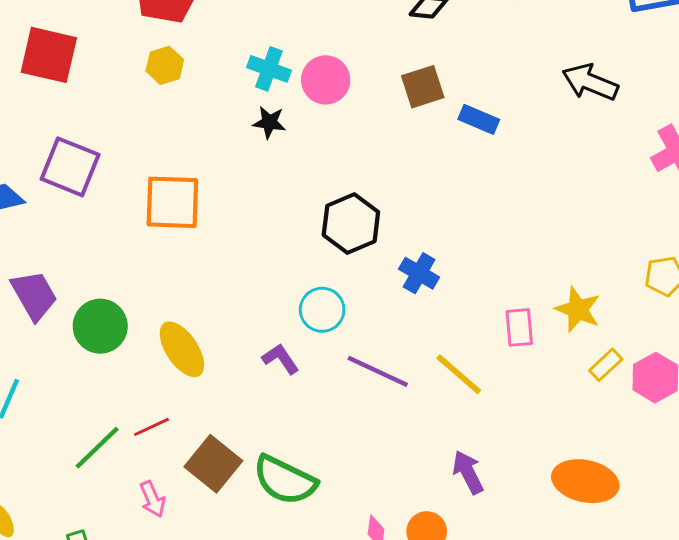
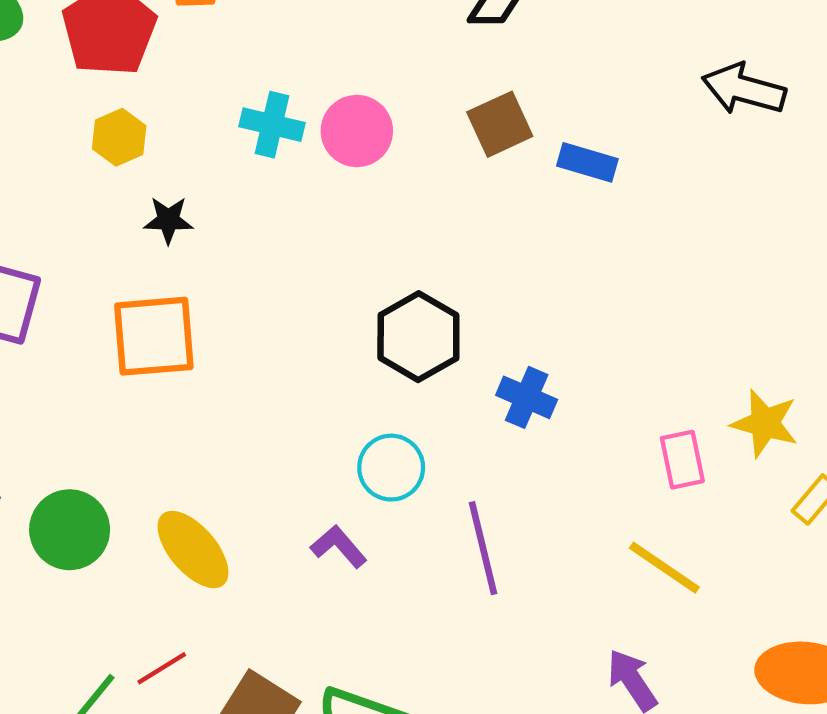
black star: (269, 122) -> (168, 220), moved
purple line: (378, 371) -> (483, 548), turned 58
yellow line: (459, 374) -> (664, 568), moved

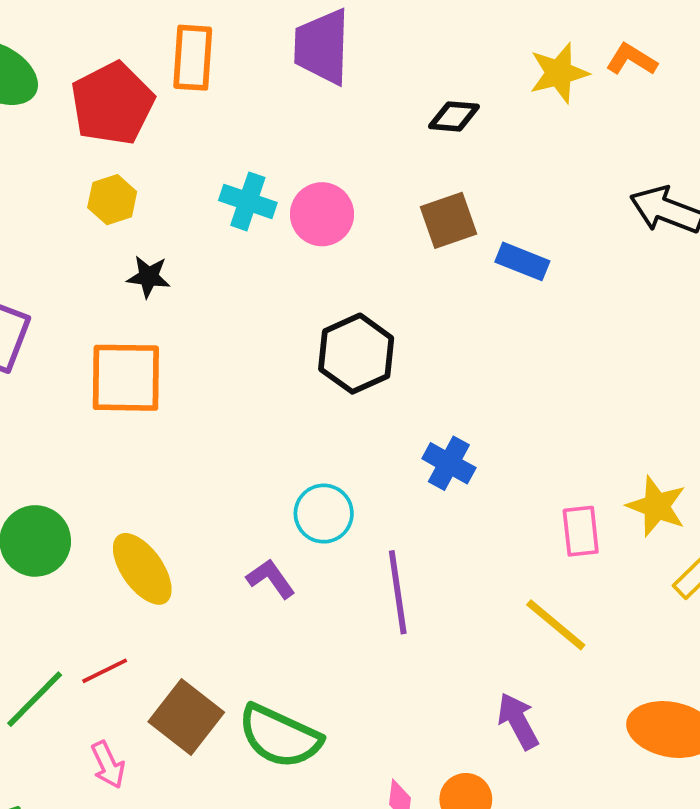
black hexagon: (418, 337) -> (356, 354), moved

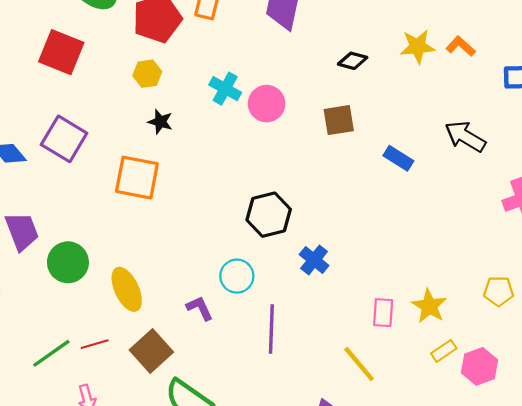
blue rectangle: (522, 261) -> (398, 158), moved
black hexagon: (356, 354) -> (269, 215), moved
brown square: (186, 717) -> (151, 351), moved

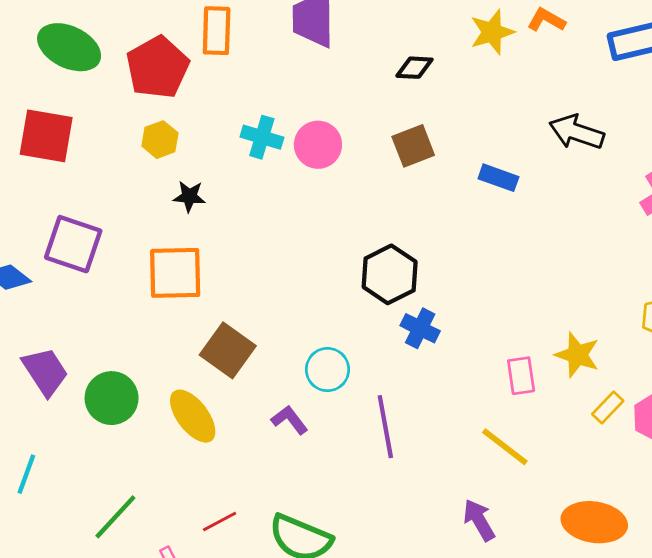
black hexagon: (269, 215) -> (390, 274), moved
red line: (95, 344) -> (220, 521), moved
brown square: (151, 351) -> (228, 350), moved

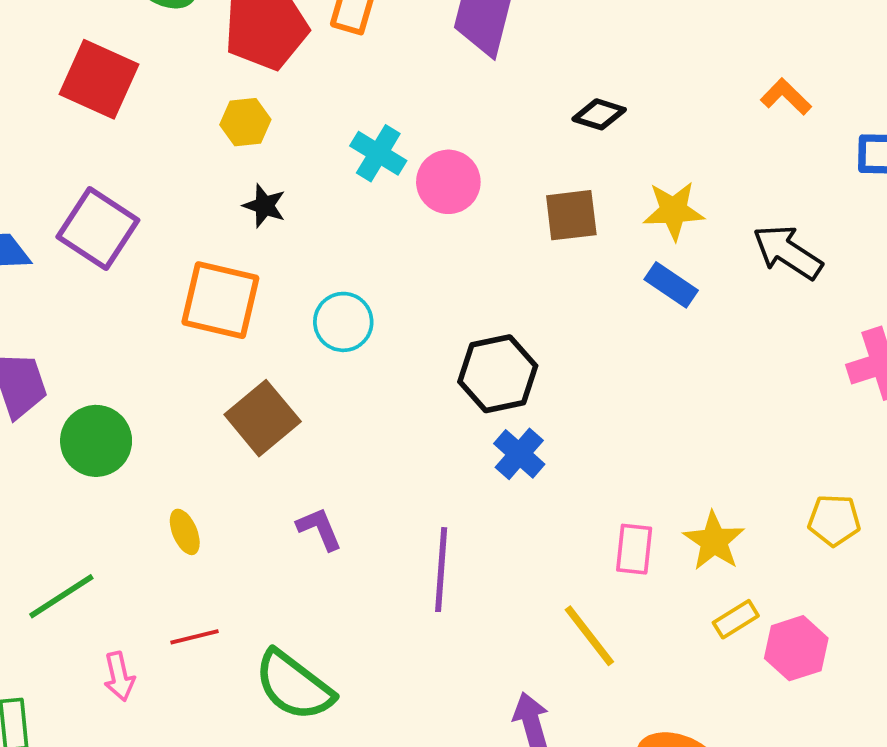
yellow star: (492, 32) -> (674, 211), moved
cyan circle: (327, 370) -> (343, 322), moved
yellow ellipse: (193, 416) -> (185, 532), moved, size x0.6

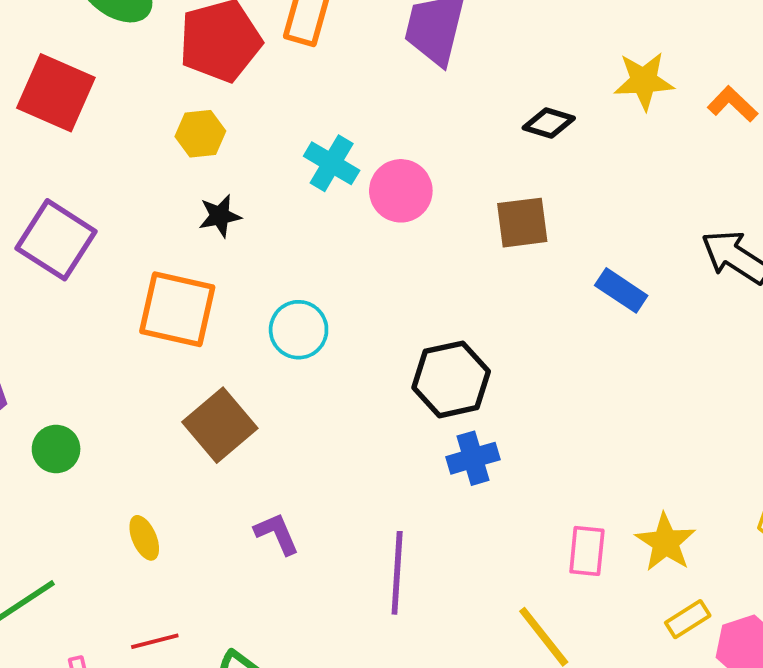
black star: (264, 206) -> (220, 216), turned -30
yellow star: (674, 211) -> (644, 81), moved
green circle: (96, 441) -> (56, 449), size x0.7
blue cross: (519, 454) -> (473, 458), turned 33

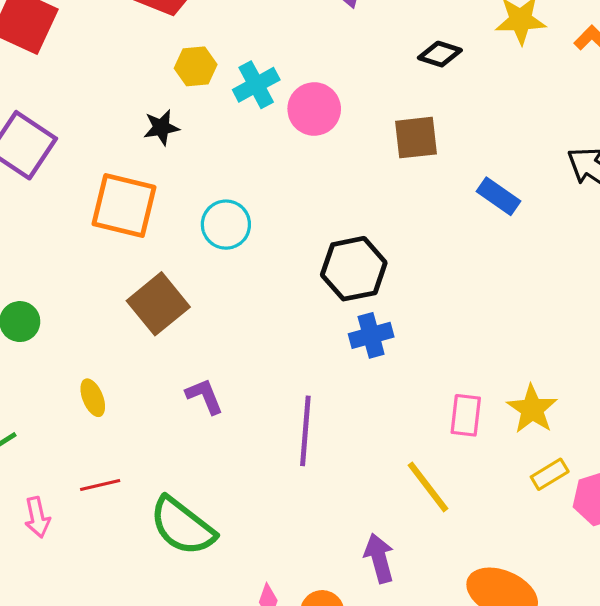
yellow hexagon: (200, 134) -> (196, 66), moved
cyan cross: (332, 163) -> (256, 85), turned 30

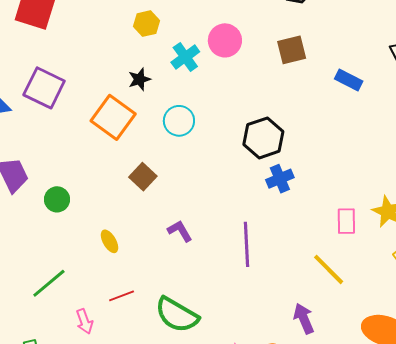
cyan cross: (256, 85) -> (185, 57), moved
black star: (161, 127) -> (139, 79), moved
orange square: (124, 206) -> (113, 117), turned 30
brown square: (158, 304) -> (143, 177), size x0.7

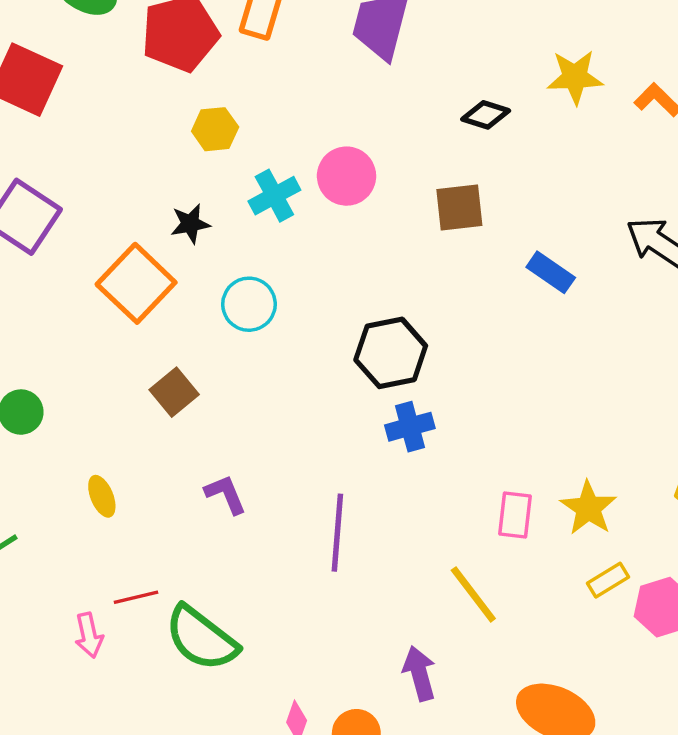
red line: (122, 296) -> (136, 597), moved
pink arrow: (85, 321) -> (89, 635), moved

